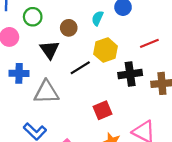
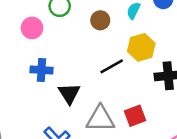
black triangle: (50, 50) -> (69, 94), moved
gray triangle: (46, 92) -> (100, 119), moved

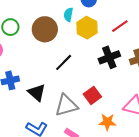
brown circle: (100, 20) -> (45, 29), size x1.6
yellow hexagon: (141, 47) -> (87, 28), moved

